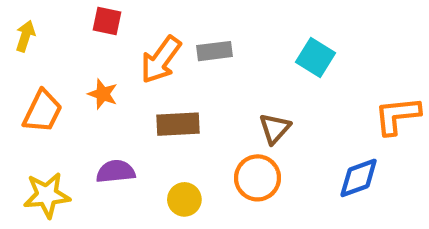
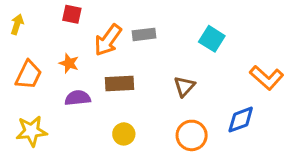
orange L-shape: (397, 116) -> (267, 78), turned -132
purple semicircle: (116, 171) -> (78, 98), moved
orange circle: (257, 178) -> (192, 135), moved

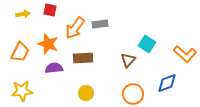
yellow arrow: (17, 24) -> (23, 14), moved, turned 64
cyan square: (212, 39) -> (147, 44), moved
orange star: (69, 63) -> (48, 44), size x1.5

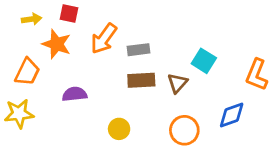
gray rectangle: (100, 24) -> (138, 50), moved
orange star: (48, 44) -> (57, 44), moved
orange L-shape: (185, 54) -> (257, 75), turned 70
brown rectangle: (83, 58) -> (141, 80), moved
yellow star: (22, 91) -> (19, 114), moved

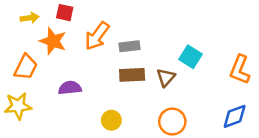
blue diamond: (232, 115) -> (235, 116), moved

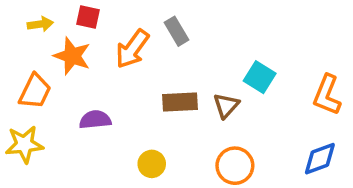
gray rectangle: (130, 46) -> (176, 31), moved, turned 66

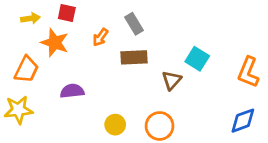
orange arrow: (132, 49) -> (100, 37), size x0.6
brown rectangle: (180, 102) -> (134, 57), moved
orange circle: (235, 166) -> (160, 126), moved

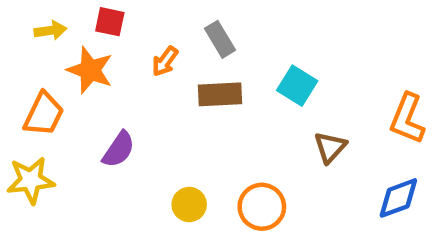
cyan square: (197, 59) -> (297, 86), moved
brown triangle: (172, 80) -> (330, 147), moved
purple semicircle: (72, 91) -> (119, 149), turned 130

